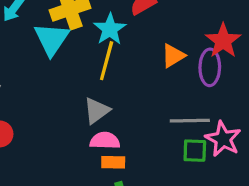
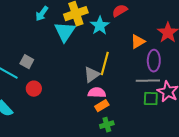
yellow line: (107, 61) -> (105, 64), moved
purple ellipse: (210, 67) -> (154, 61), moved
orange rectangle: (113, 162) -> (102, 106), turned -32

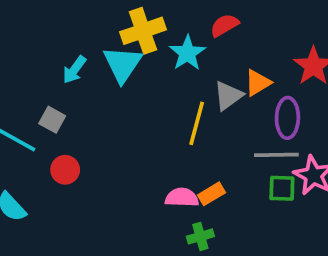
cyan arrow: (42, 14) -> (74, 70), moved
gray triangle: (92, 75) -> (228, 96), moved
pink semicircle: (97, 93) -> (182, 198), moved
orange rectangle: (102, 106) -> (211, 194), moved

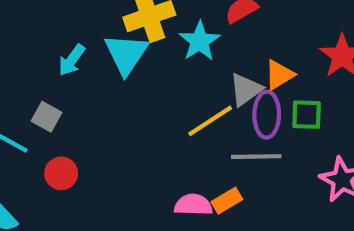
purple ellipse: (287, 118) -> (267, 115), moved
yellow line: (197, 123) -> (210, 121), turned 42
gray line: (276, 155) -> (256, 157), moved
green square: (282, 188) -> (307, 115), moved

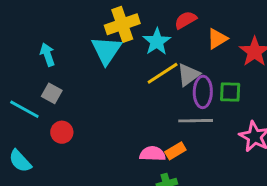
cyan arrow: (72, 60) -> (47, 55), moved, turned 125
orange triangle: (279, 75) -> (217, 39), moved
yellow line: (210, 121) -> (163, 73), moved

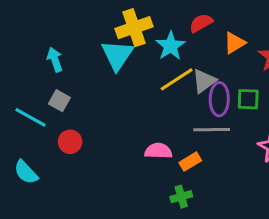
pink semicircle: (152, 154) -> (158, 151), moved

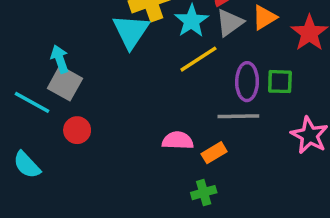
cyan arrow: (55, 60) -> (60, 59), moved
gray triangle: (204, 81) -> (230, 23), moved
gray square: (59, 101) -> (65, 83), size x1.4

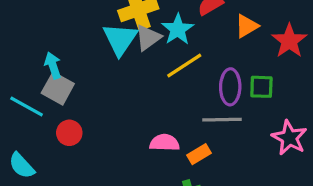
gray triangle: (230, 23) -> (148, 38), moved

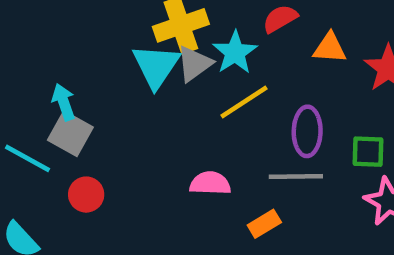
orange triangle: (247, 26) -> (330, 48), turned 35
green square: (261, 87) -> (368, 152), moved
pink semicircle: (165, 143) -> (210, 183), moved

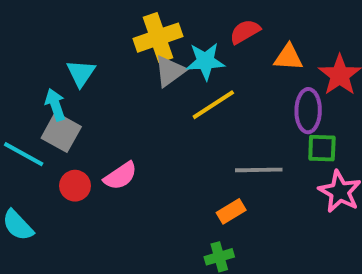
cyan star: (235, 52) -> (205, 61), turned 30
cyan triangle: (156, 66) -> (81, 73), moved, size x0.7
purple ellipse: (307, 131) -> (308, 111), moved
pink semicircle: (210, 183) -> (120, 176), moved, turned 144

